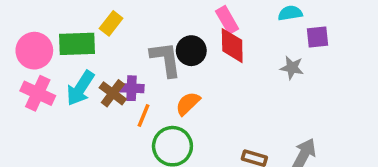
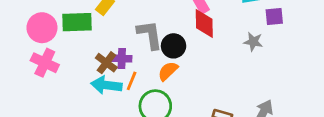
black circle: (191, 51) -> (174, 46), moved
cyan arrow: (80, 88) -> (106, 85), moved, turned 64

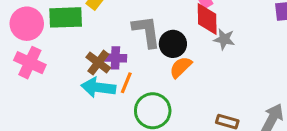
gray star: (253, 42) -> (224, 39), moved
orange semicircle: (168, 71) -> (181, 67), moved

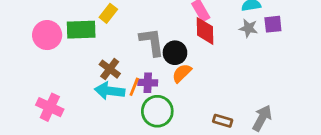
gray star: (224, 39) -> (248, 28), moved
purple cross: (115, 58) -> (148, 83), moved
pink cross: (30, 63) -> (50, 107), moved

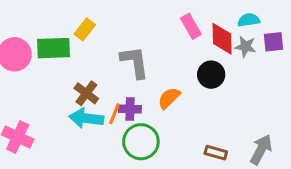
red diamond: (205, 31) -> (222, 39), moved
black circle: (175, 53) -> (211, 75), moved

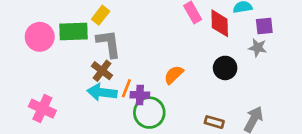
gray star: (245, 47) -> (258, 48), moved
gray L-shape: (135, 62) -> (109, 44), moved
black circle: (211, 75) -> (225, 68), moved
purple cross: (130, 109) -> (140, 95), moved

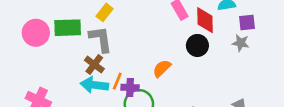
yellow rectangle: (101, 15) -> (105, 12), moved
black circle: (225, 68) -> (197, 45), moved

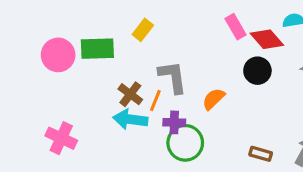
red diamond: (205, 20) -> (267, 39), turned -40
gray L-shape: (101, 39) -> (173, 77), moved
orange line: (117, 81) -> (155, 100), moved

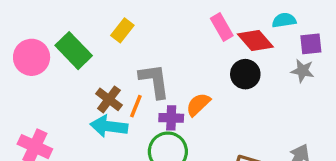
green rectangle: (97, 49) -> (74, 51), turned 48
purple cross: (174, 122) -> (171, 118), moved

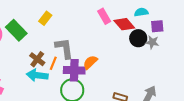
black circle: (245, 74) -> (138, 38), moved
purple cross: (171, 118) -> (74, 70), size x1.5

